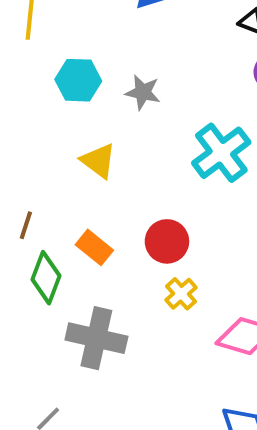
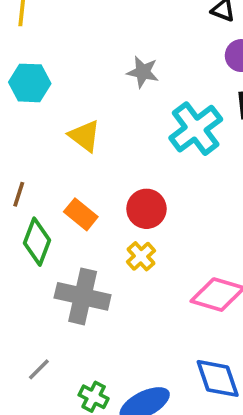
cyan hexagon: (78, 80) -> (30, 83), moved
gray star: (143, 92) -> (143, 72), moved
yellow cross: (181, 294) -> (141, 256), moved

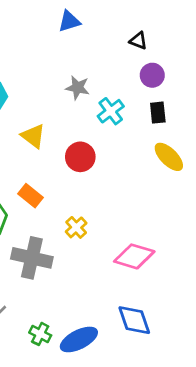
cyan cross: (196, 129) -> (111, 111), moved, size x0.7
red circle: (146, 209) -> (80, 157), moved

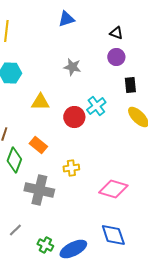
purple circle: (152, 75) -> (116, 57), moved
cyan cross: (111, 111) -> (96, 106), moved
yellow triangle: (33, 136) -> (40, 102), turned -36
yellow cross: (76, 227) -> (71, 168), turned 35

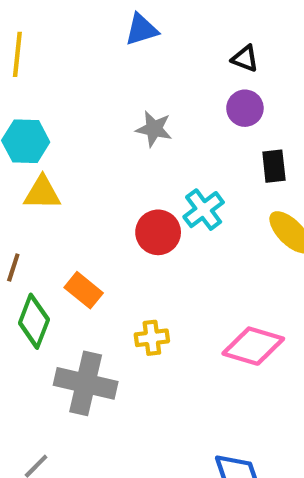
yellow triangle: (40, 102) -> (42, 193), moved
pink diamond: (113, 189) -> (253, 346), moved

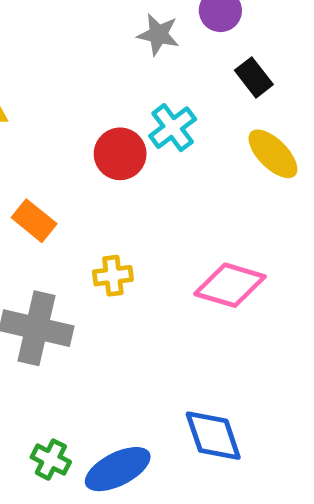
gray star: (154, 129) -> (158, 34), moved
black rectangle: (274, 166) -> (254, 77), turned -32

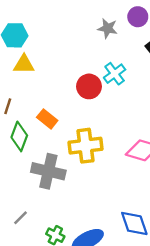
yellow cross: (113, 276) -> (86, 146), size x1.8

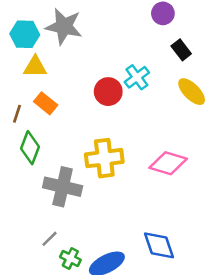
gray star: (108, 28) -> (64, 26), moved, size x1.6
orange rectangle: (47, 119) -> (46, 103), moved
gray line: (20, 218) -> (50, 239), moved

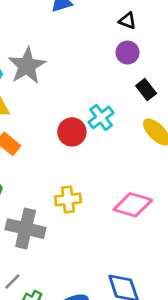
gray star: (64, 26) -> (27, 66), turned 30
yellow cross: (104, 158) -> (68, 199), size x0.7

